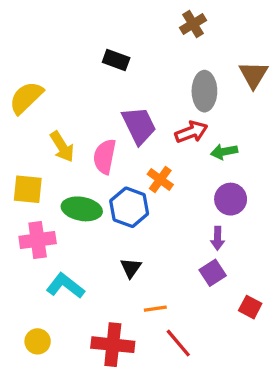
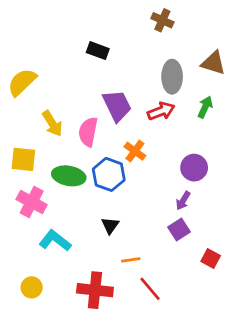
brown cross: (193, 24) -> (162, 20), turned -35
brown triangle: (253, 75) -> (213, 63), turned -44
green arrow: (224, 152) -> (205, 107), moved, turned 125
purple arrow: (218, 238) -> (183, 201), turned 30
pink cross: (38, 240) -> (32, 202), turned 36

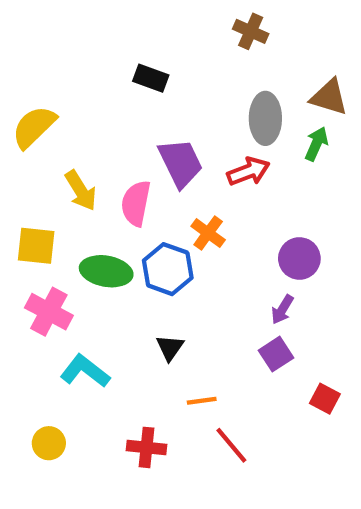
green arrow: (205, 107) -> (316, 144), moved
red cross: (95, 290) -> (147, 447), size x0.7

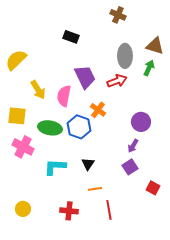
black triangle: (170, 348) -> (88, 164), moved
cyan L-shape: (85, 371) -> (55, 167), moved, turned -35
red line: (231, 445) -> (109, 210), turned 30

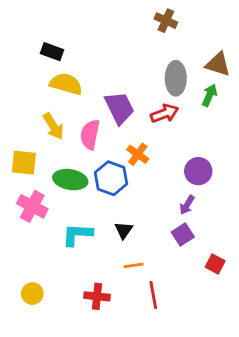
black rectangle: (71, 37) -> (52, 52), moved
yellow semicircle: (16, 60) -> (66, 84), moved, turned 60

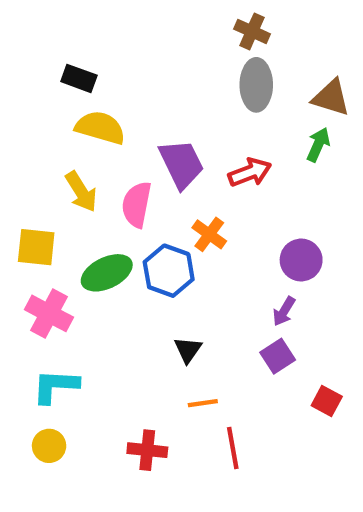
gray ellipse: (176, 78) -> (256, 85), moved
green ellipse: (70, 180) -> (107, 273), turned -36
cyan L-shape: (77, 234) -> (55, 386), moved

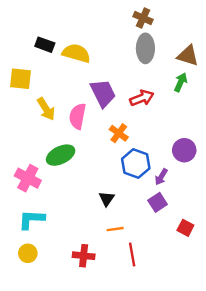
yellow semicircle: (100, 128) -> (76, 53), moved
yellow square: (36, 247) -> (21, 79), moved
purple circle: (301, 260) -> (184, 150), moved
blue hexagon: (169, 271) -> (136, 164), moved

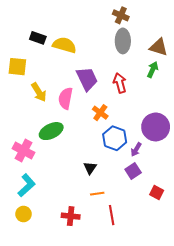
red arrow: (142, 98) -> (120, 83), turned -84
purple circle: (184, 150) -> (156, 127), size x1.4
cyan L-shape: (31, 219) -> (27, 185), turned 135

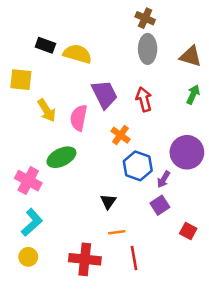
green arrow: (153, 70) -> (193, 94), moved
red cross: (71, 216) -> (85, 259), size x1.4

